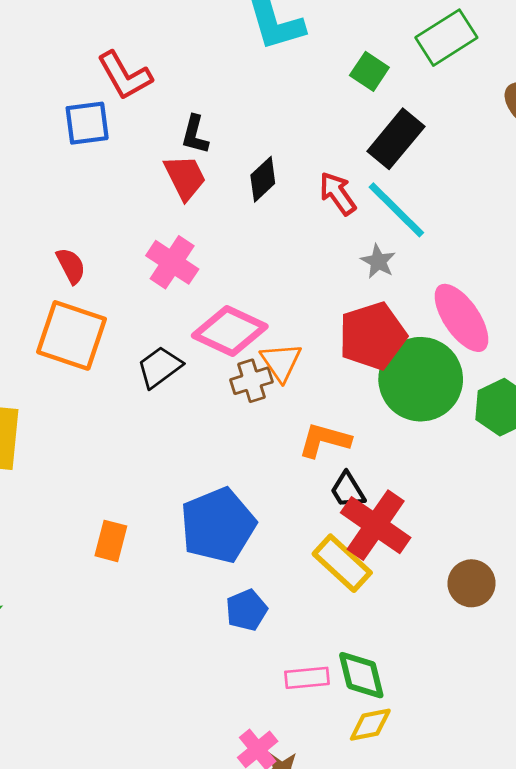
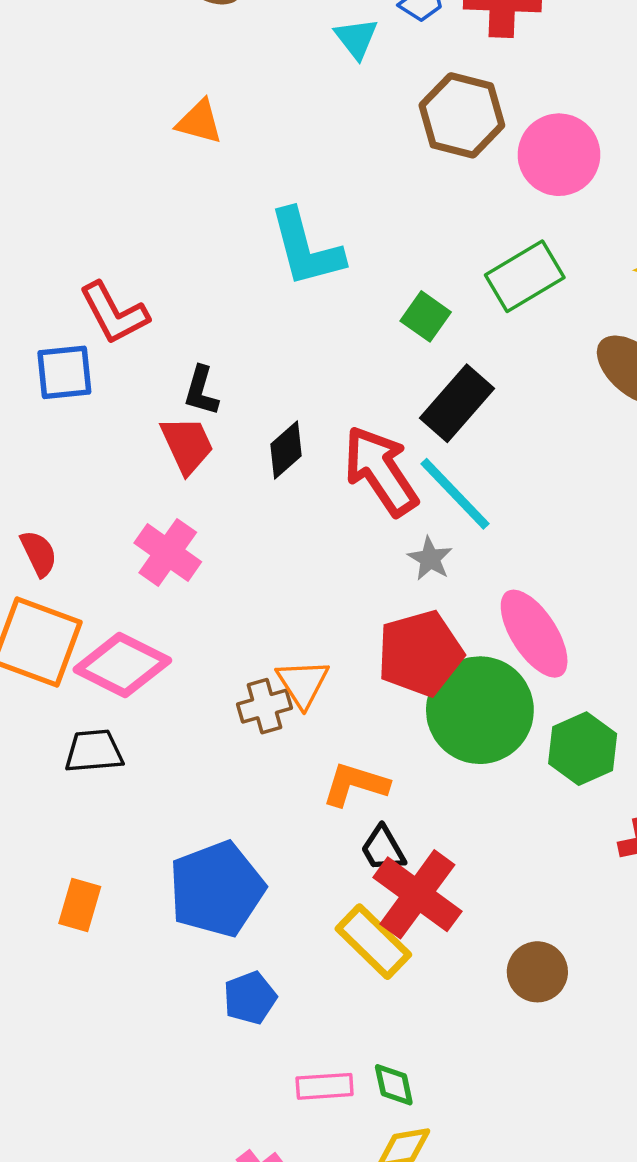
red arrow: (338, 193) -> (381, 471), size x1.6
pink diamond: (230, 331) -> (122, 665), moved
black trapezoid: (160, 367) -> (94, 751), moved, turned 30
green diamond: (361, 675) -> (394, 1085), size x0.7

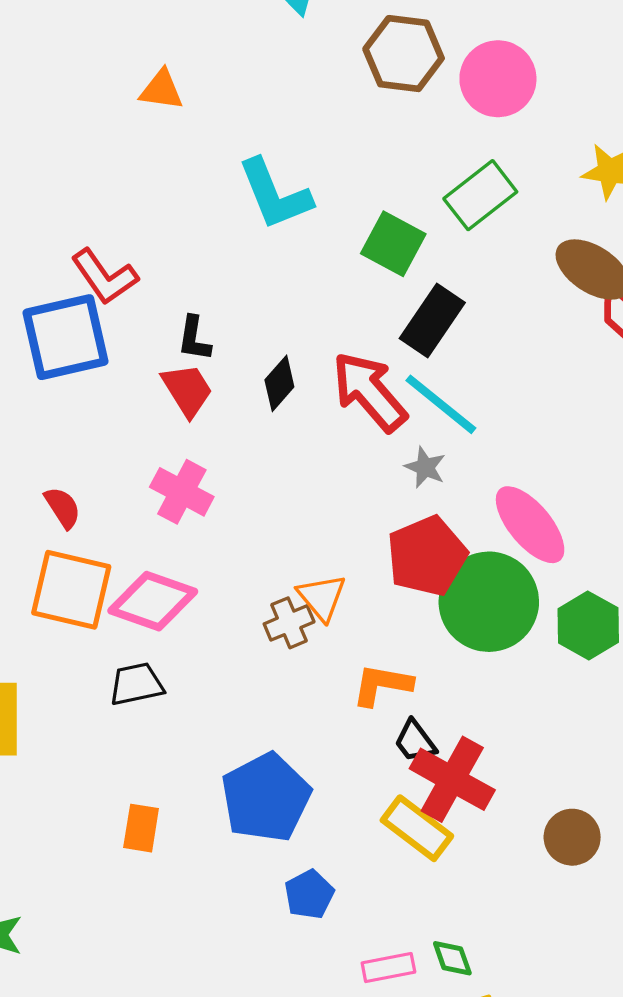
green square: (426, 316) -> (393, 244), size x1.4
blue square: (64, 372) -> (65, 337), size x1.6

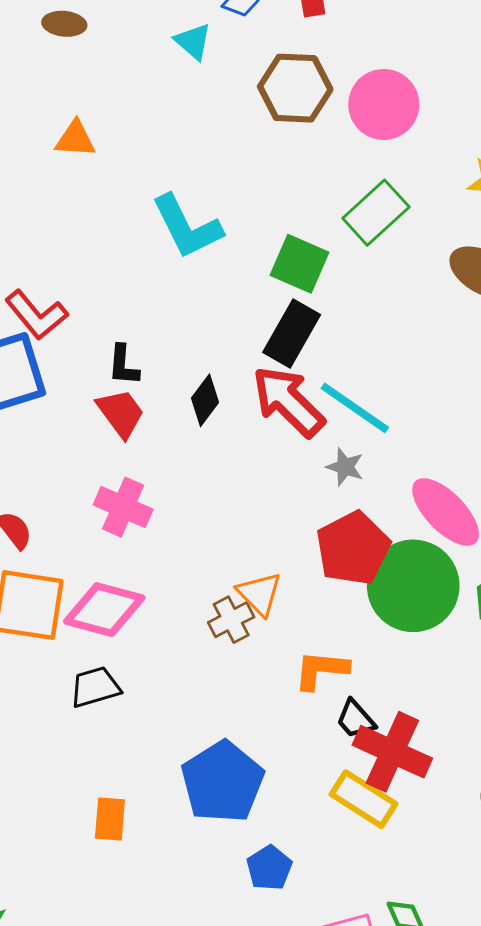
black rectangle: (432, 320) -> (292, 333), moved

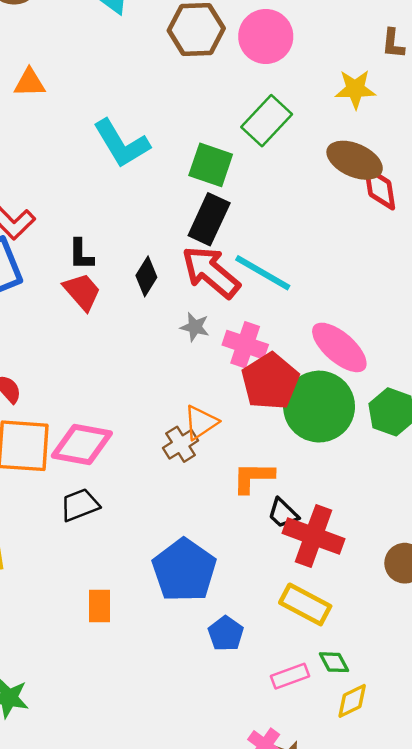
gray star: (345, 467) -> (195, 327), moved
pink cross: (123, 507) -> (245, 345), moved
orange triangle: (259, 594) -> (201, 422), turned 45
yellow rectangle: (364, 799) -> (305, 604), moved

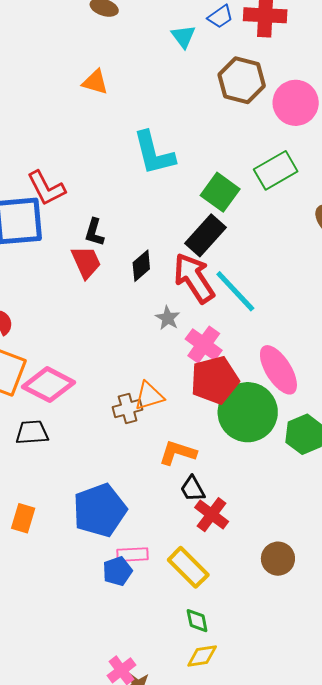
red cross: (314, 536) -> (212, 515), size x0.7
pink rectangle: (290, 676) -> (133, 555), moved

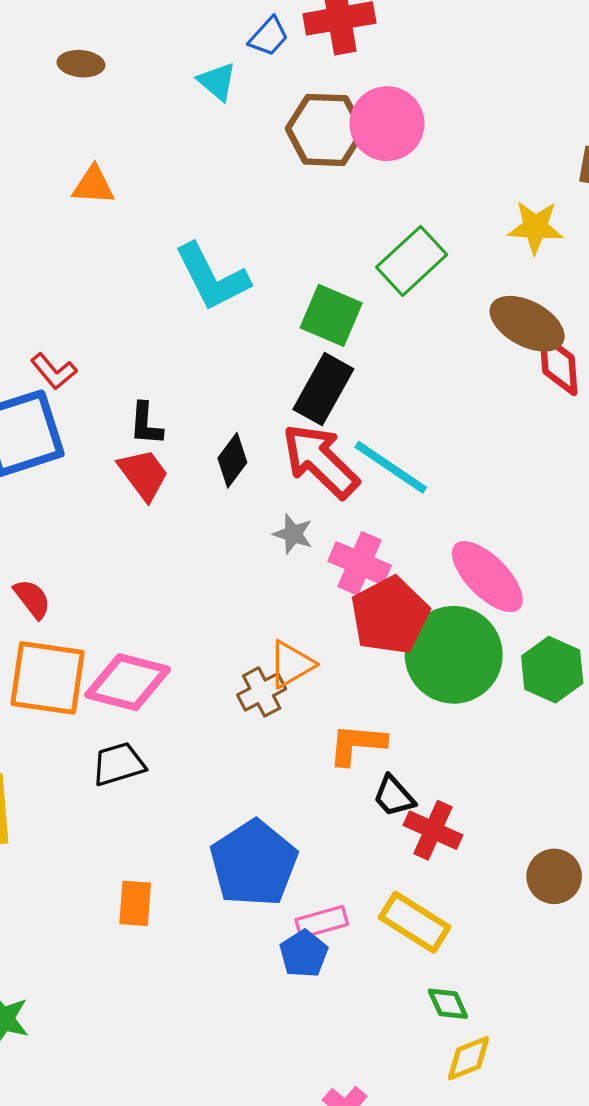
pink circle: (296, 103) -> (387, 124), moved
red L-shape: (46, 188) -> (54, 371), size x0.7

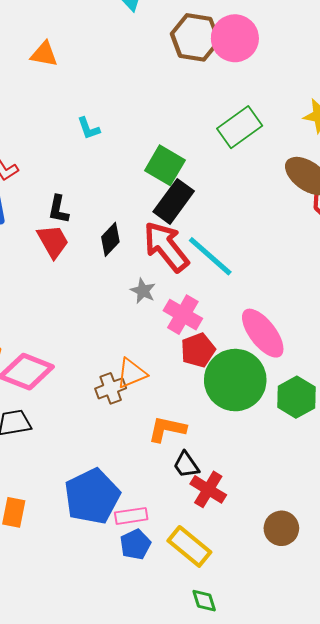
cyan L-shape: (212, 277) -> (89, 128), moved, size x0.5
green square: (331, 315) -> (165, 165), moved
red pentagon: (390, 616) -> (198, 350), size x0.7
pink rectangle: (322, 922) -> (131, 516), moved
blue pentagon: (304, 954) -> (135, 544), moved

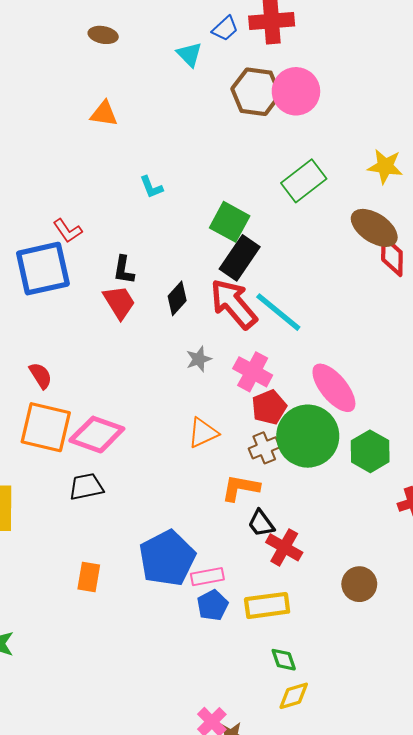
gray star: (143, 291) -> (199, 359), moved, turned 30
brown cross: (111, 388) -> (264, 448), moved
yellow rectangle: (189, 546) -> (267, 605), turned -45

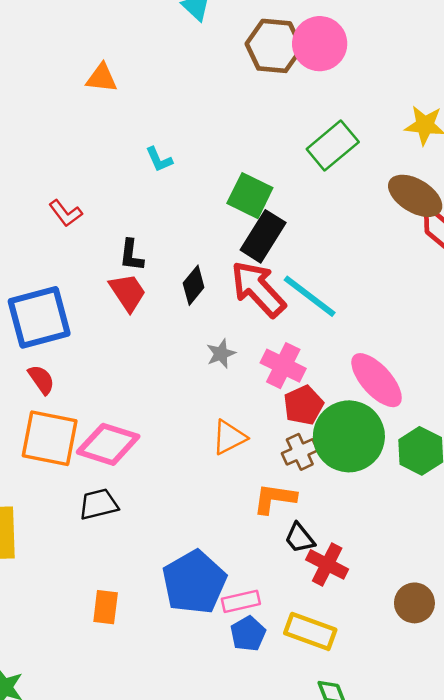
blue square: (43, 269) -> (39, 317), moved
yellow rectangle: (267, 605) -> (310, 631), turned 30

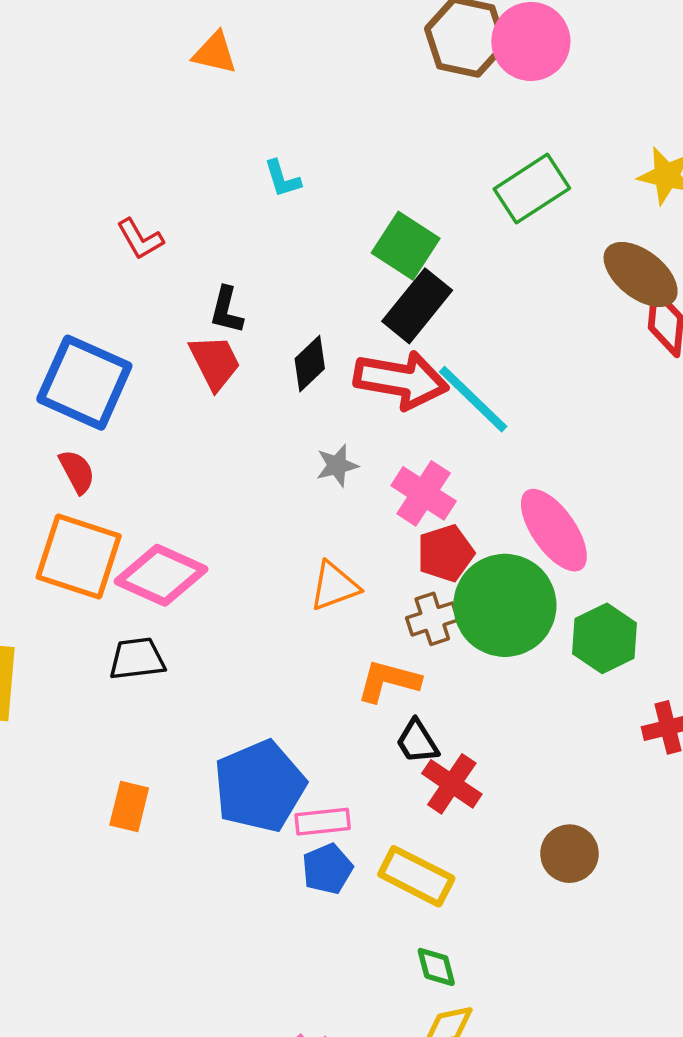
red arrow: (258, 289) -> (401, 380), turned 136
blue square: (39, 317) -> (84, 383), turned 32

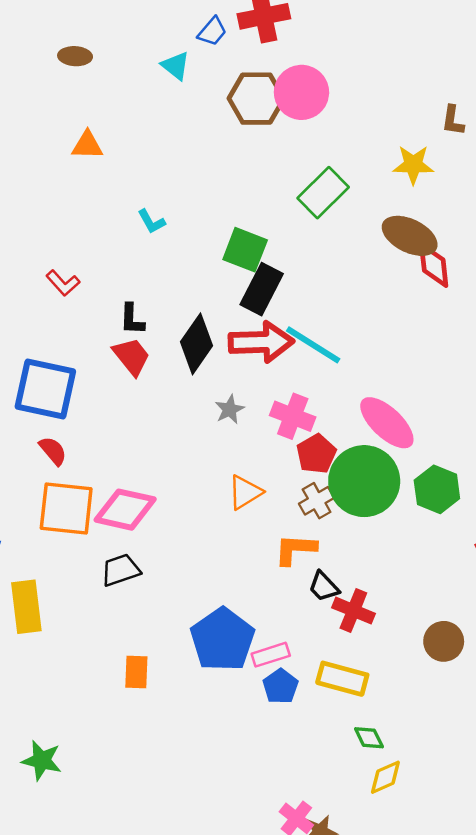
black diamond: (310, 364) -> (196, 344), size x1.5

